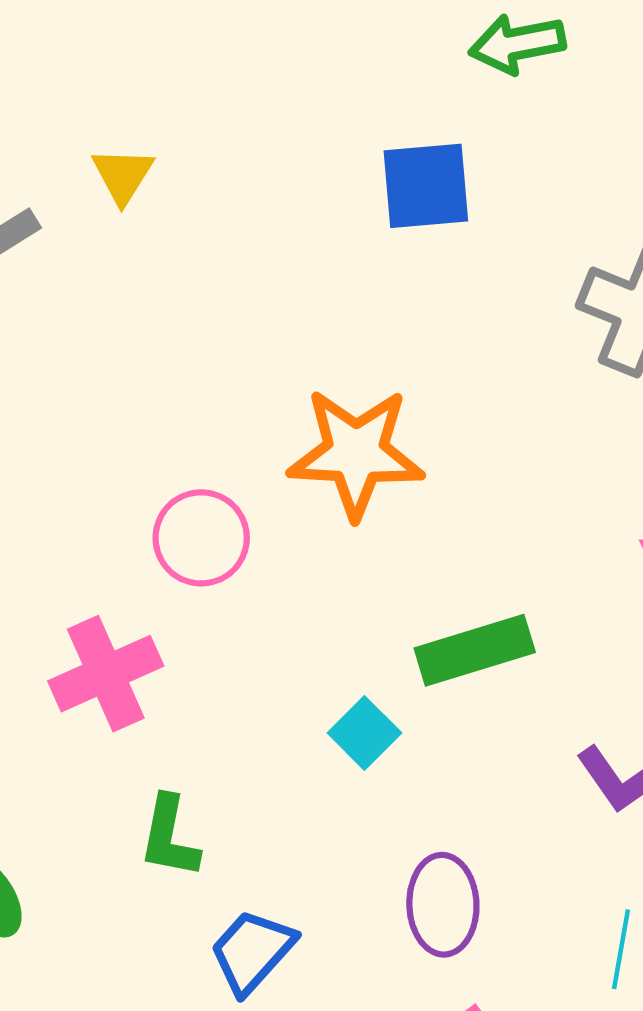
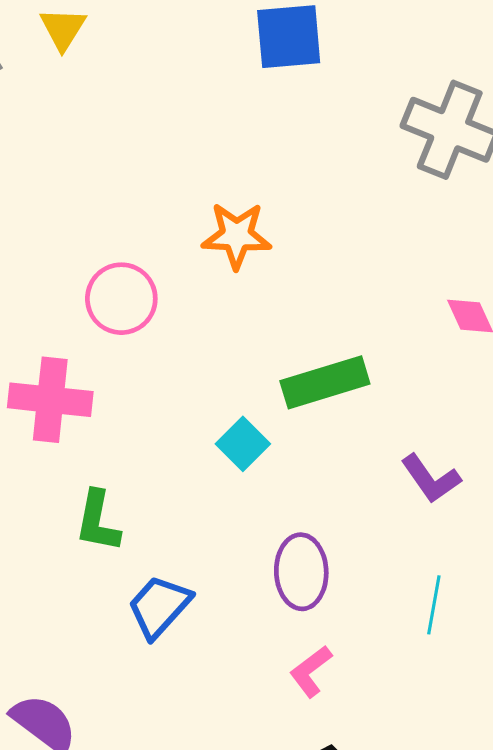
orange star: (356, 453) -> (237, 236), size x0.7
pink cross: (106, 674) -> (50, 400), turned 30

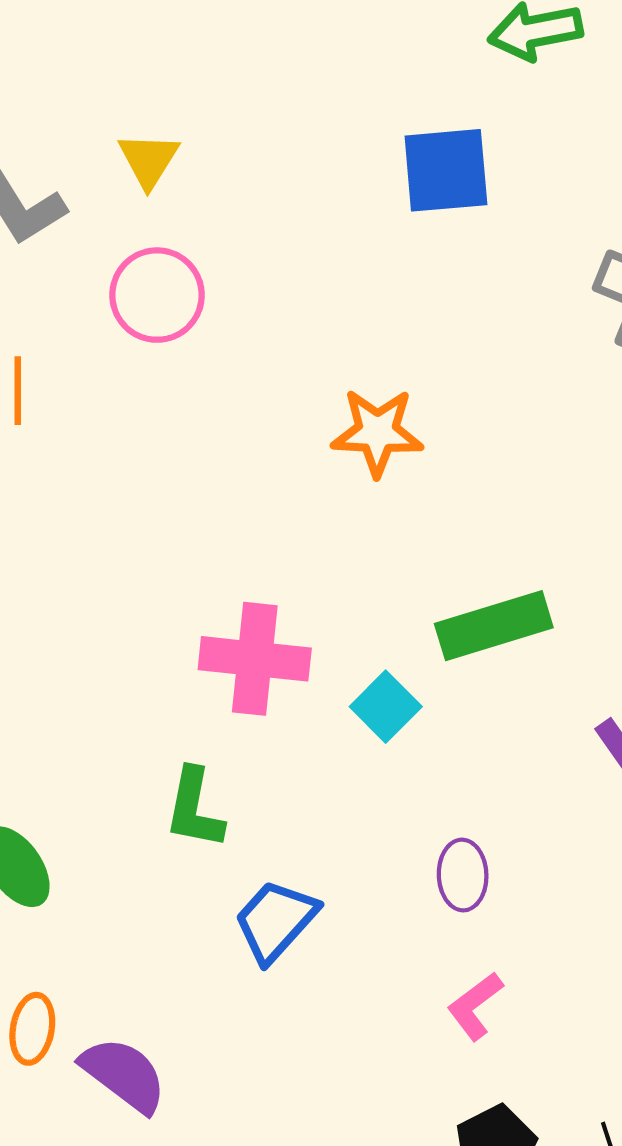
pink circle: (121, 299) -> (157, 295), moved
pink cross: (50, 400) -> (255, 659), moved
purple ellipse: (301, 572) -> (463, 875), size x0.7

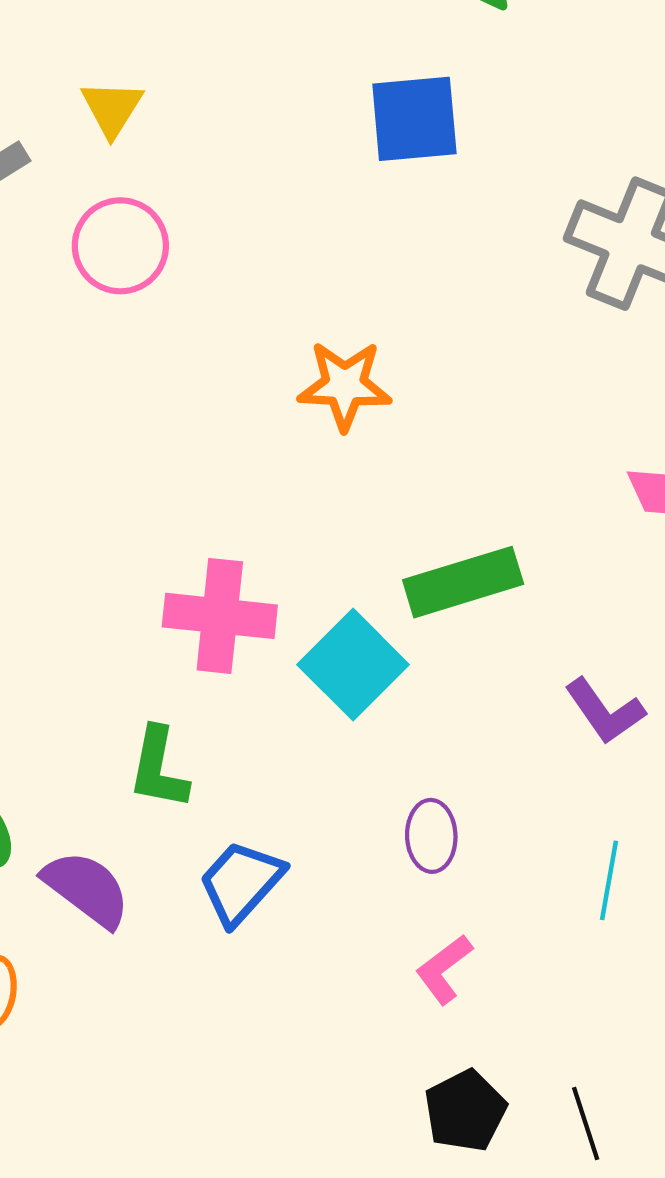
cyan square: (386, 707) -> (353, 665), size x1.5
purple semicircle: (124, 1075) -> (87, 889), moved

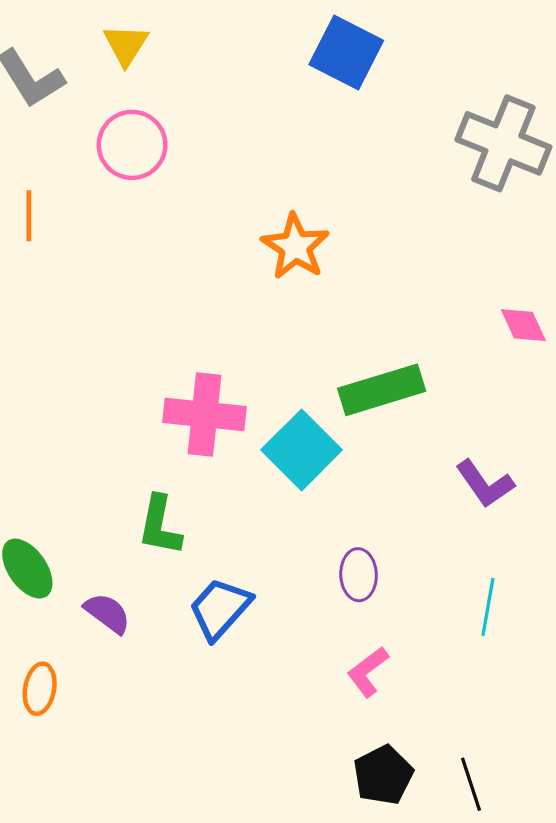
blue square: (414, 119) -> (346, 52), turned 32
orange star: (345, 385) -> (295, 247), turned 30
purple semicircle: (87, 889) -> (107, 613), size x0.7

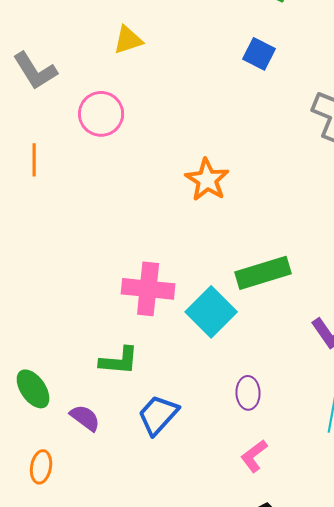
yellow triangle: (126, 45) -> (128, 40), moved, turned 40
blue square: (346, 52) -> (259, 54), moved, size x0.7
green L-shape: (160, 525) -> (119, 361), turned -96

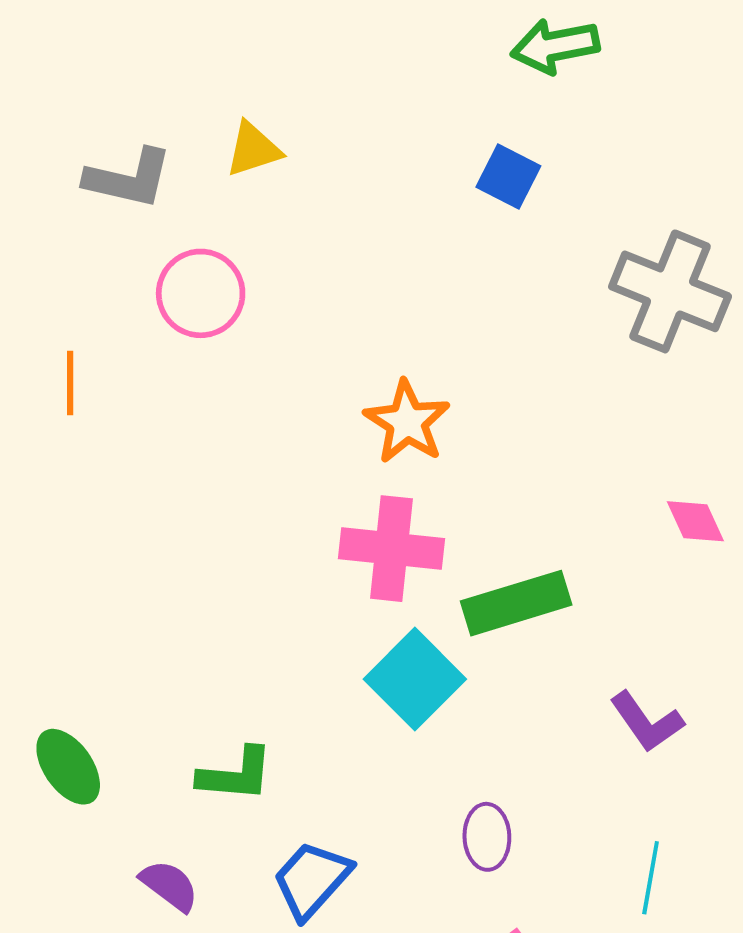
gray L-shape: (35, 71) -> (129, 178), moved, turned -45
pink cross: (148, 289) -> (392, 549), moved
green ellipse: (33, 389) -> (68, 767), moved

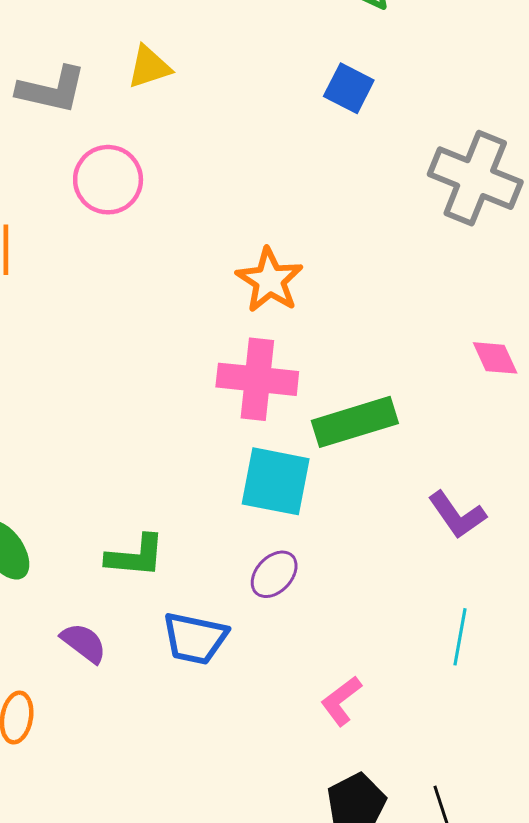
cyan square: (415, 679) -> (276, 481), turned -34
purple ellipse: (487, 837) -> (274, 574), moved, turned 45
blue trapezoid: (312, 880) -> (195, 638), turned -120

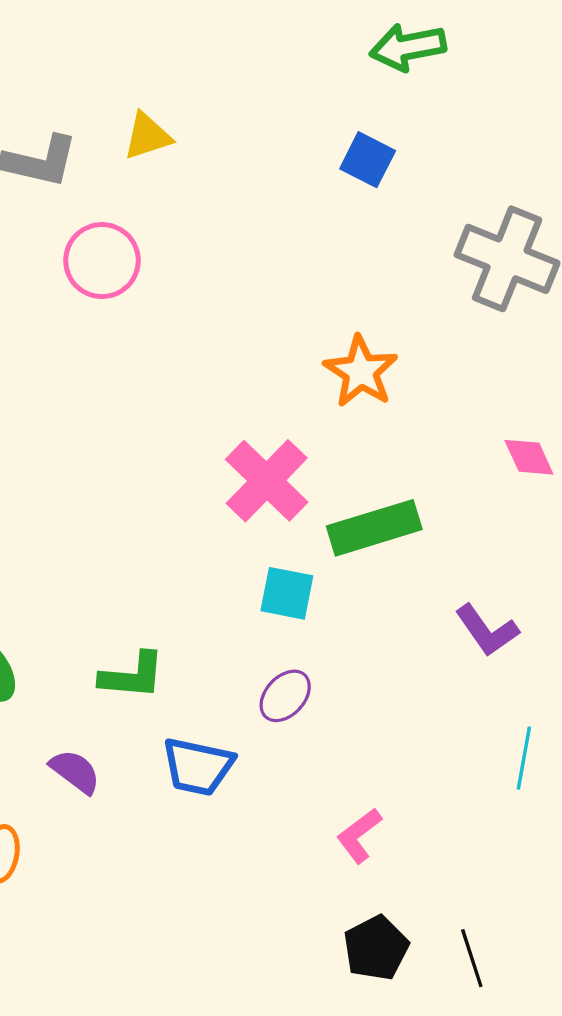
orange star: (270, 280) -> (361, 371), moved
pink cross: (257, 379) -> (267, 481), turned 38
cyan square: (276, 481) -> (287, 593), size x0.7
cyan line: (460, 637) -> (524, 758), moved

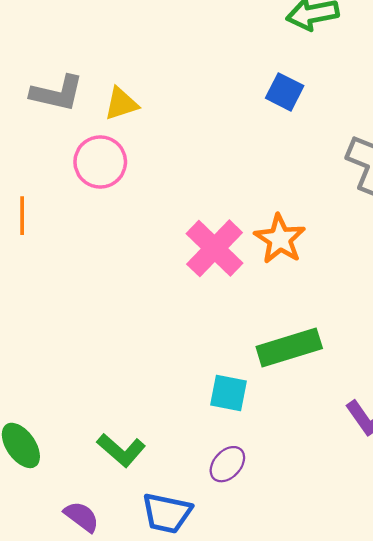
yellow triangle: (147, 136) -> (121, 104), moved
pink cross: (267, 481) -> (215, 248), moved
green L-shape: (132, 676) -> (121, 450), turned 36

